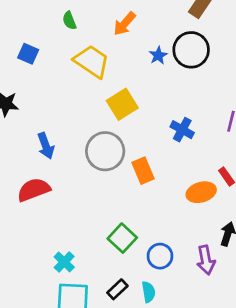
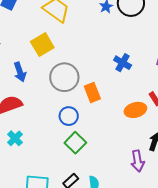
yellow square: (122, 104) -> (42, 45), moved
blue circle: (160, 256) -> (69, 116), moved
cyan cross: (64, 262) -> (15, 138), moved

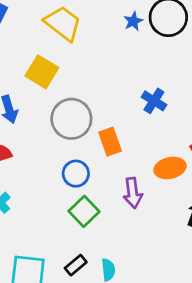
yellow square: (42, 45) -> (42, 72), turned -30
purple arrow: (138, 161) -> (133, 193), moved

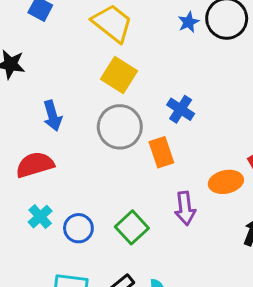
yellow square: (42, 72) -> (119, 75), moved
blue cross: (154, 101) -> (181, 109), moved
blue circle: (76, 174) -> (78, 228), moved

